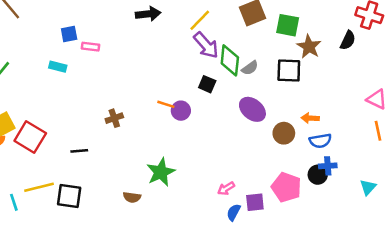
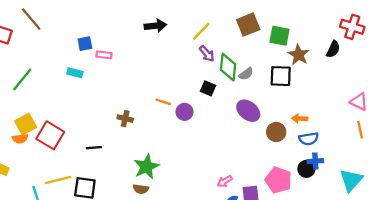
purple arrow: (206, 45) -> (207, 54), size x0.7
orange line: (166, 104) -> (163, 102), moved
brown cross: (114, 118) -> (125, 119), turned 32
green star: (161, 172) -> (146, 167), moved
cyan triangle: (368, 187) -> (351, 180), size x1.6

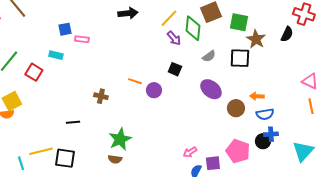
green diamond: (228, 67) -> (193, 28), moved
red square: (50, 135) -> (34, 72), moved, size x0.7

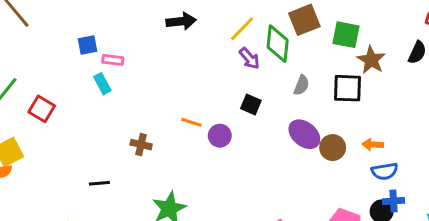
cyan rectangle: (56, 55) -> (102, 84), moved, turned 48
gray semicircle: (209, 56) -> (301, 85), turned -32
brown circle: (236, 108) -> (333, 148), moved

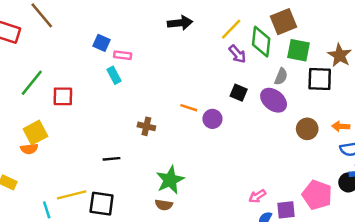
green square: (346, 35) -> (298, 50), moved
blue square: (88, 45) -> (102, 43), turned 35
red square: (42, 109) -> (63, 96), turned -30
purple ellipse: (304, 134) -> (274, 100), moved

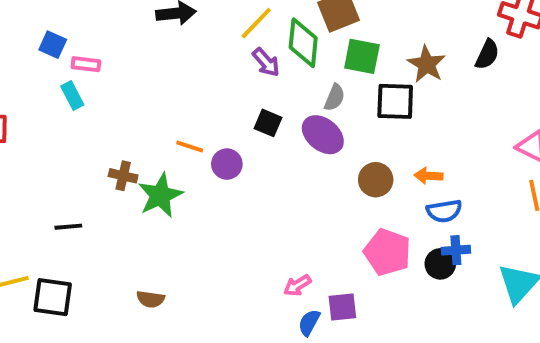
green star: (170, 180) -> (160, 195), moved
pink pentagon: (317, 195) -> (387, 252), moved

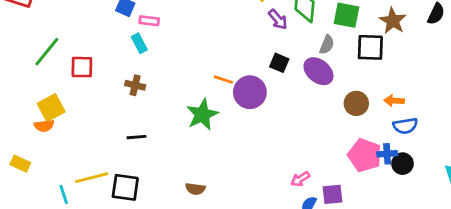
purple circle: (227, 164) -> (250, 92), size x1.5
brown cross: (123, 176) -> (135, 85), moved
blue cross: (456, 250) -> (387, 154), moved

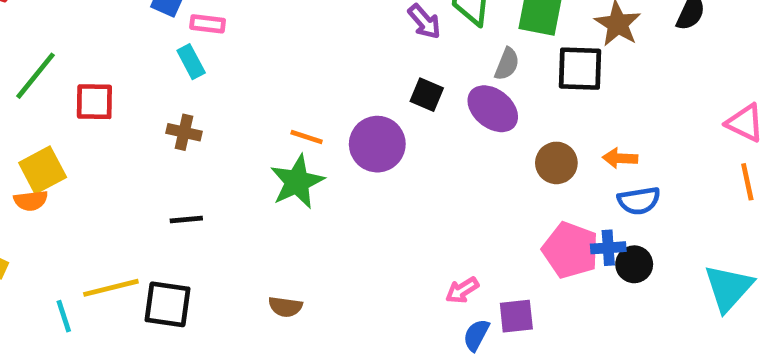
orange line: (223, 80) -> (307, 137), moved

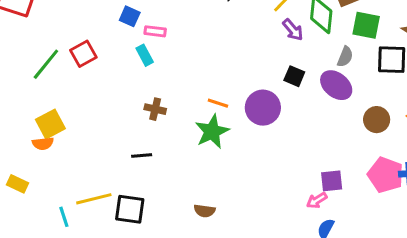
red square: (94, 102) -> (83, 54), moved, turned -30
brown cross: (184, 132) -> (155, 109), moved
purple square: (516, 316) -> (332, 181), moved

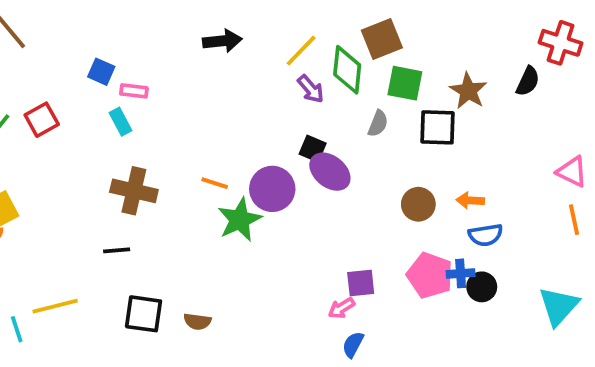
purple ellipse: (336, 85) -> (330, 172), moved
brown cross: (155, 109) -> (134, 191), size x1.6
green star: (212, 132) -> (240, 220), moved
black square: (130, 209) -> (144, 314), moved

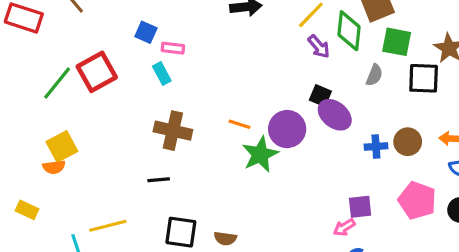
red square: (42, 120) -> (97, 72), size x1.4
blue cross: (461, 273) -> (376, 146), moved

